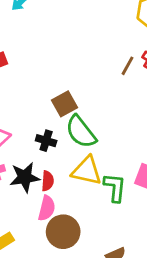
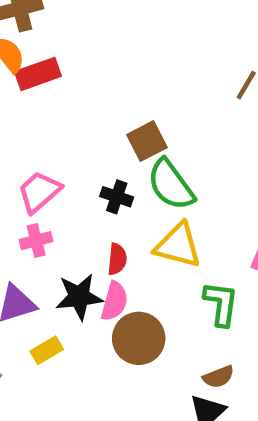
black star: (25, 177) -> (79, 297), moved
green L-shape: (115, 187) -> (221, 304), moved

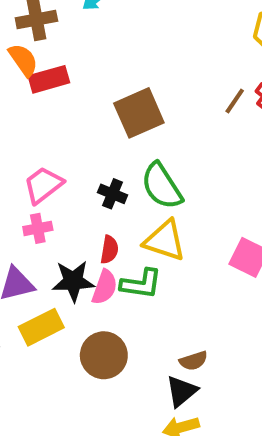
brown square: (147, 141) -> (139, 113), moved, size x1.4
green L-shape: (221, 304) -> (141, 284), moved, turned 87
brown circle: (139, 338) -> (104, 355), moved
yellow rectangle: (47, 350) -> (41, 327), size x1.5

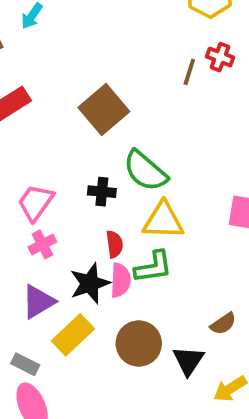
black triangle: (182, 391) -> (188, 361), moved

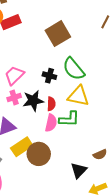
black star: (90, 283) -> (33, 101), moved
brown circle: (139, 344) -> (39, 154), moved

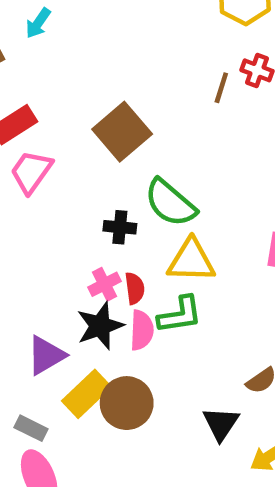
pink trapezoid: (14, 75) -> (31, 172), moved
pink cross: (14, 97) -> (104, 284), moved
black star: (33, 101) -> (100, 326), moved

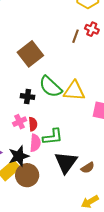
yellow triangle: (191, 261) -> (74, 91), moved
black star: (100, 326) -> (19, 156), moved
black triangle: (221, 424) -> (66, 162), moved, size x1.4

